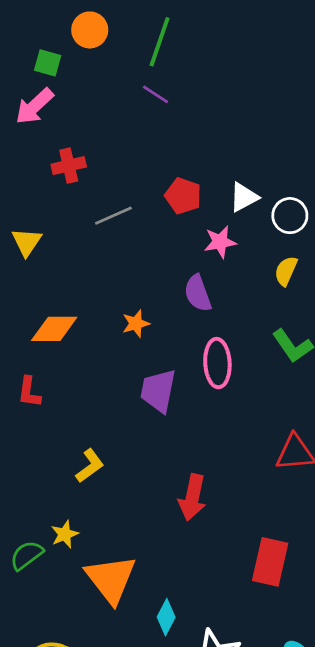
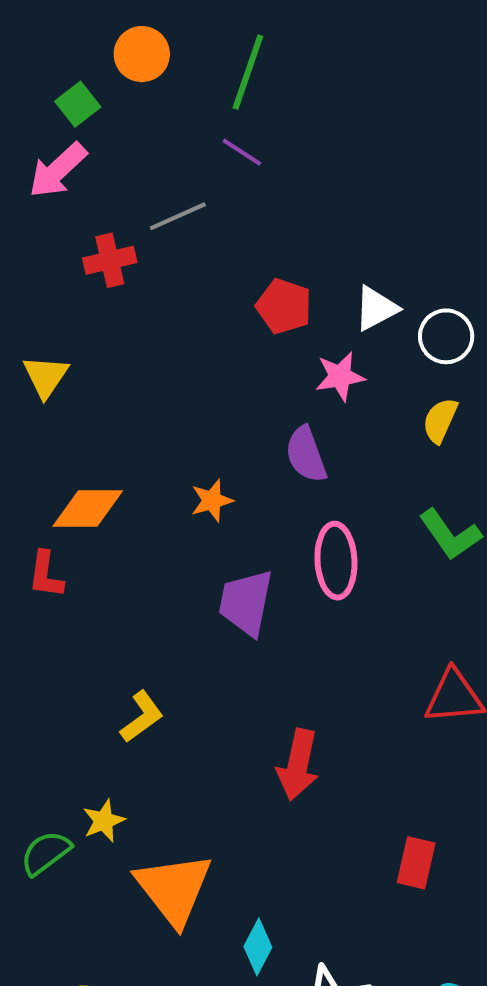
green square: (48, 63) -> (78, 104), turned 36
gray line: (113, 216) -> (178, 216), moved
red L-shape: (29, 392) -> (46, 575), moved
red rectangle: (270, 562) -> (416, 863), size x0.7

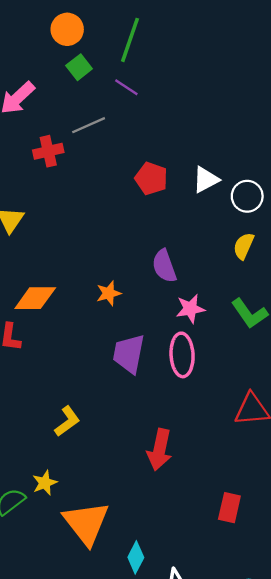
green square: (78, 104) -> (79, 67), moved
pink star: (340, 376) -> (190, 309), moved
pink ellipse: (336, 561) -> (182, 355), moved

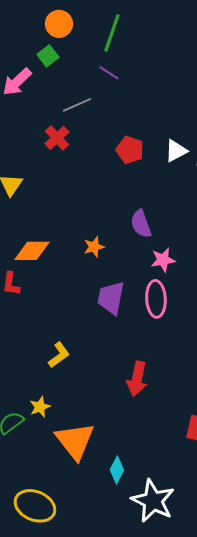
green square: (79, 67) -> (48, 56), moved
red cross: (48, 151) -> (57, 138), moved, turned -30

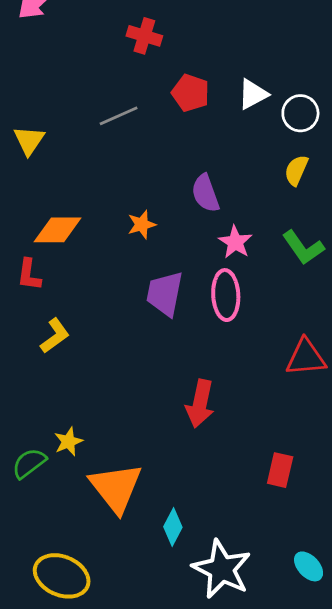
gray line: (77, 105) -> (119, 116), moved
red cross: (57, 138) -> (144, 36), moved, turned -30
pink star: (163, 260) -> (235, 242), turned -30
yellow L-shape: (59, 355) -> (55, 336), moved

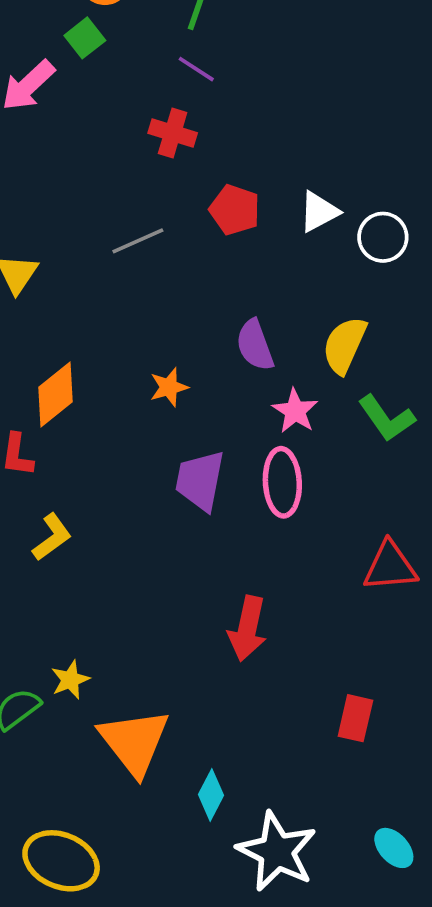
yellow semicircle: (296, 170) -> (344, 345), moved, size x1.4
orange diamond: (58, 230) -> (56, 394), turned -39

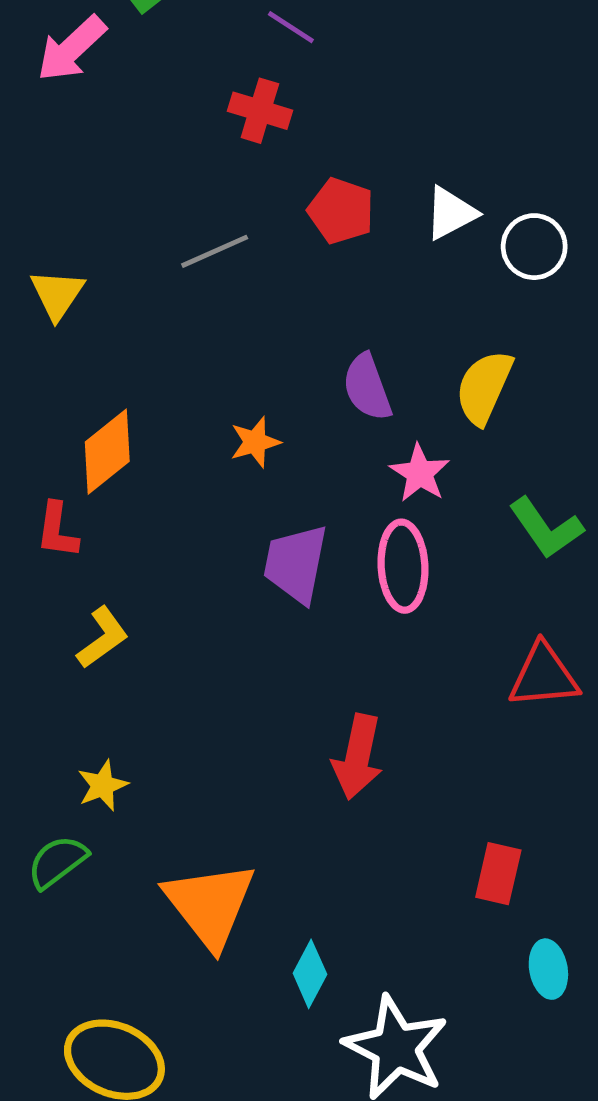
green L-shape: (387, 418) -> (546, 528), moved
yellow star: (70, 680) -> (103, 785), moved
cyan ellipse: (394, 848) -> (548, 969), moved, turned 33

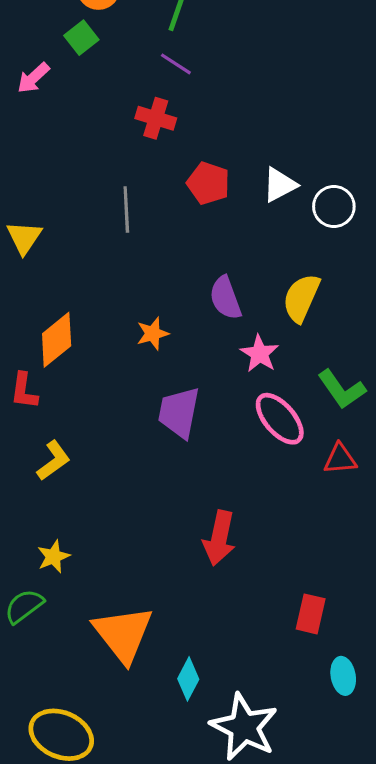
pink arrow: (72, 49) -> (33, 78), size x0.7
gray line: (215, 251) -> (126, 210), turned -69
pink ellipse: (403, 566) -> (280, 419), moved, turned -38
red triangle: (544, 676) -> (340, 459), moved, size x0.7

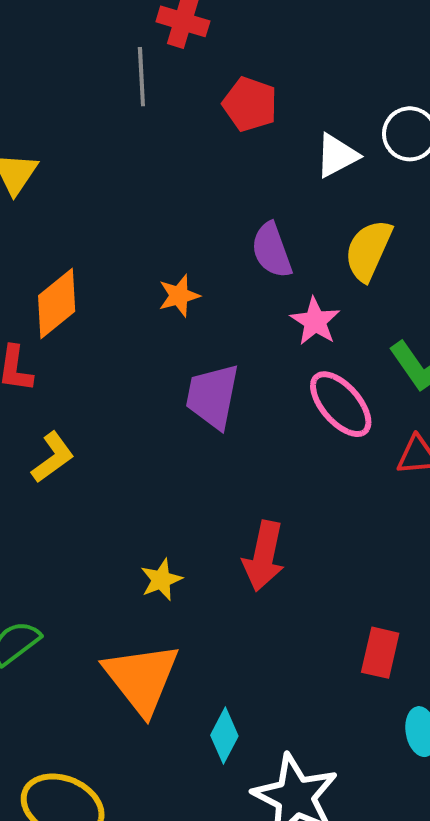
white triangle: (280, 185) -> (337, 156), moved
gray line: (126, 210) -> (141, 77), moved
yellow star: (53, 557) -> (161, 580), moved

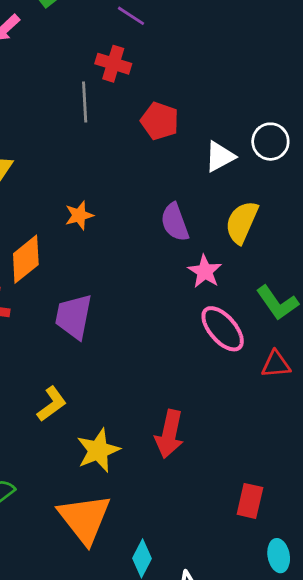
orange star: (179, 296) -> (79, 215), moved
purple trapezoid: (212, 396) -> (74, 316), moved
yellow L-shape: (53, 457) -> (52, 404), moved
yellow star: (161, 580) -> (98, 450), size x1.5

